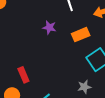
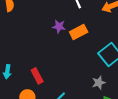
orange rectangle: (81, 35) -> (79, 32), moved

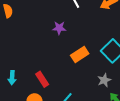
orange rectangle: (79, 32) -> (80, 55), moved

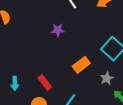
orange rectangle: (80, 55) -> (81, 65), moved

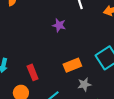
gray star: (107, 78) -> (84, 84), moved

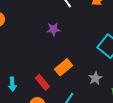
orange rectangle: (72, 65) -> (64, 67), moved

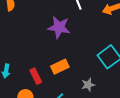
purple star: (53, 29) -> (59, 27), size x1.6

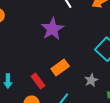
purple star: (59, 27) -> (52, 29), turned -30

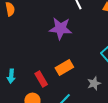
purple star: (52, 29) -> (61, 28), turned 30

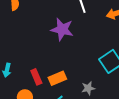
orange rectangle: (64, 68) -> (57, 78), moved

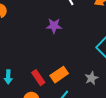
purple star: (62, 29) -> (54, 26), size x0.7

